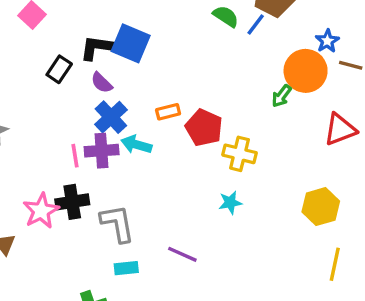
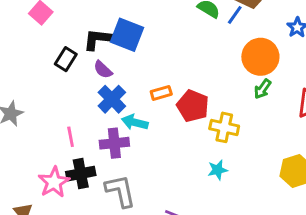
orange circle: (306, 71) -> (260, 57), moved
green arrow: (282, 96) -> (263, 89), moved
purple cross: (102, 151) -> (114, 143), moved
pink line: (75, 156) -> (71, 137), moved

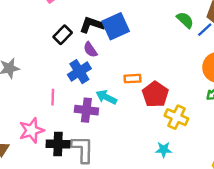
blue square: (127, 35) -> (116, 26), turned 32
blue cross: (112, 99) -> (79, 72), moved
black cross: (81, 174) -> (58, 144), moved

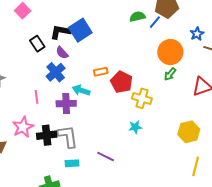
green semicircle: (185, 20) -> (137, 17), turned -49
black rectangle: (63, 35) -> (37, 44), turned -70

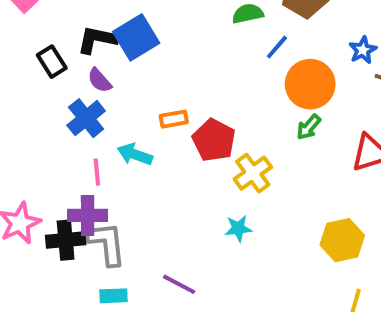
blue line: (155, 22) -> (277, 47), moved
pink line: (37, 97) -> (97, 172), moved
yellow cross: (142, 98) -> (253, 173), turned 36
purple cross: (66, 104) -> (88, 215), moved

